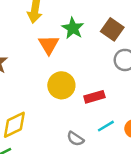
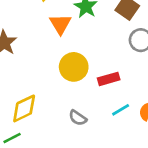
gray semicircle: (75, 139) -> (78, 118), moved

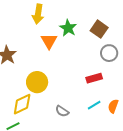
yellow circle: (74, 67) -> (37, 82), moved
red rectangle: (109, 79) -> (94, 78), moved

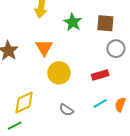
brown square: (99, 29) -> (105, 23), turned -30
orange triangle: (49, 41) -> (44, 48), moved
yellow circle: (37, 82) -> (59, 73), moved

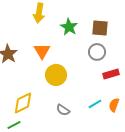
gray circle: (116, 49) -> (97, 52), moved
red rectangle: (100, 75) -> (111, 74), moved

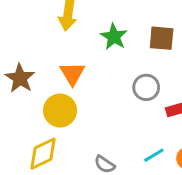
gray circle: (97, 52) -> (146, 87), moved
yellow circle: (56, 75) -> (60, 111), moved

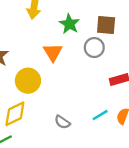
orange triangle: (72, 74) -> (53, 52), moved
gray circle: (146, 87) -> (94, 48), moved

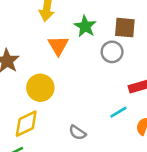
orange triangle: (53, 52) -> (58, 45), moved
cyan line: (100, 115) -> (118, 112), moved

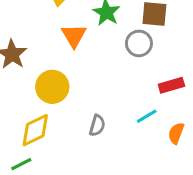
gray semicircle: (77, 133) -> (97, 125), moved, turned -108

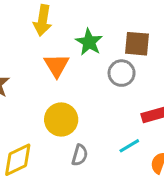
yellow circle: (52, 87) -> (61, 120), moved

